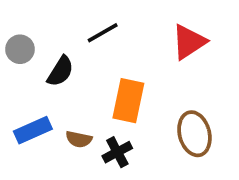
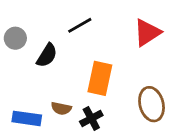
blue rectangle: (33, 130) -> (27, 118), moved, turned 32

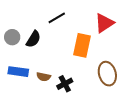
gray circle: (15, 38) -> (12, 37), moved
orange rectangle: (100, 78) -> (82, 45), moved
blue rectangle: (27, 118) -> (18, 72), moved

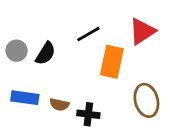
black line: (57, 18) -> (88, 34), moved
black cross: (65, 84) -> (88, 114), turned 35

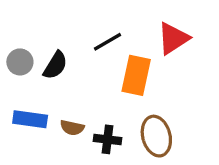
brown ellipse: (146, 100) -> (156, 136), moved

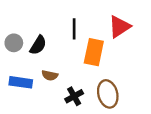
black line: (108, 42) -> (74, 29), turned -60
brown semicircle: (72, 128) -> (50, 75), moved
black cross: (108, 139) -> (74, 96), turned -36

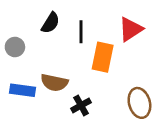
black semicircle: (38, 45) -> (51, 23), moved
brown semicircle: (50, 75) -> (54, 83), size x1.5
brown ellipse: (108, 94) -> (139, 103), moved

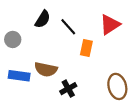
black line: (81, 32) -> (68, 27), turned -42
orange rectangle: (103, 57) -> (86, 48), size x0.7

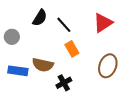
orange rectangle: (86, 48) -> (72, 49), moved, turned -42
brown ellipse: (117, 86) -> (108, 66), moved, turned 35

